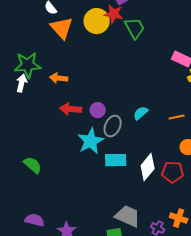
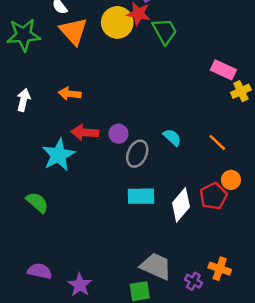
green star: (28, 65) -> (23, 35), moved
cyan semicircle: (141, 113) -> (172, 137), turned 84
orange line: (177, 117) -> (217, 142), turned 56
cyan star: (91, 141) -> (58, 155), moved
red pentagon: (173, 172) -> (213, 196), moved, turned -30

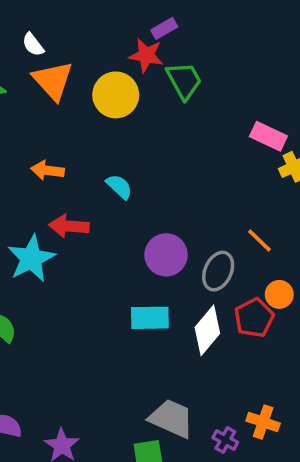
yellow circle: (117, 22) -> (116, 95), moved
purple circle: (118, 134) -> (166, 255), moved, size x1.5
cyan semicircle: (172, 137) -> (119, 187), moved
gray ellipse: (137, 154) -> (218, 271), moved

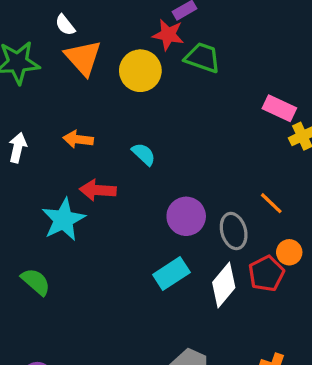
green trapezoid: (184, 81) -> (203, 58), turned -42
gray ellipse: (218, 271) -> (234, 231), turned -40
cyan rectangle: (150, 318) -> (171, 274), turned -32

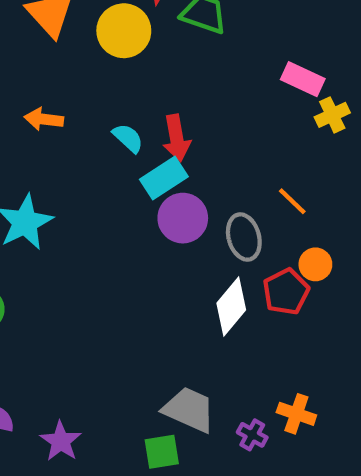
red arrow: (98, 190) -> (176, 138), moved, turned -104
cyan rectangle: (171, 274) -> (164, 178), moved

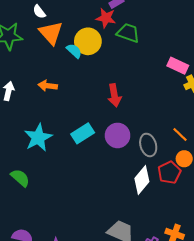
cyan semicircle: (128, 138) -> (74, 51), moved
cyan rectangle: (164, 178) -> (83, 133), moved
orange line: (292, 201) -> (180, 134), moved

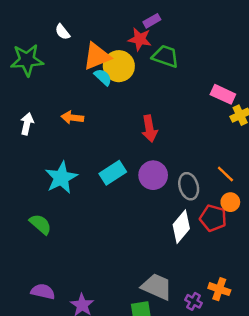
orange triangle: (51, 33) -> (97, 56), moved, turned 50
red pentagon: (169, 173) -> (213, 218), turned -30

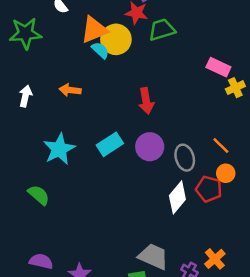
green trapezoid: (165, 56) -> (162, 30), turned -36
orange cross: (219, 289) -> (215, 259), turned 30

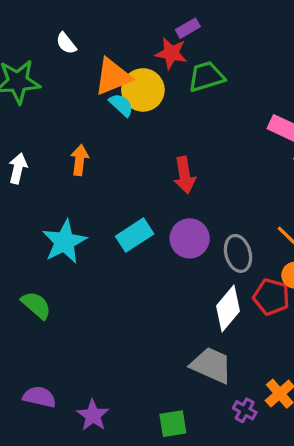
orange arrow: (70, 90) -> (80, 160), turned 90
gray trapezoid: (153, 257) -> (211, 365), moved

